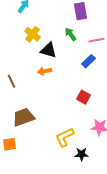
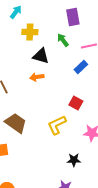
yellow cross: (33, 34) -> (30, 32), moved, turned -35
brown trapezoid: (24, 117) -> (16, 123), turned 55
yellow L-shape: (65, 137) -> (57, 125), moved

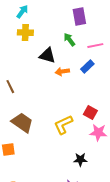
yellow cross: (30, 32) -> (25, 33), moved
orange arrow: (37, 77) -> (62, 72), moved
red square: (76, 103) -> (90, 113), moved

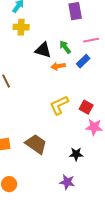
green arrow: (69, 40) -> (65, 47), moved
brown trapezoid: (22, 123) -> (36, 144), moved
yellow L-shape: (63, 125) -> (59, 105), moved

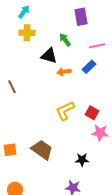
green arrow: (65, 47) -> (65, 40), moved

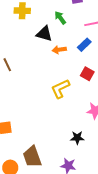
red square: (92, 113) -> (87, 74), moved
brown trapezoid: (42, 150) -> (32, 157), moved, turned -145

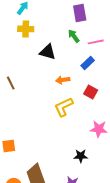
green arrow: (60, 18) -> (74, 36), moved
orange arrow: (59, 50) -> (63, 80), moved

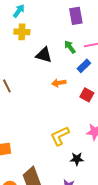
green arrow: (74, 36) -> (70, 47), moved
yellow L-shape: (64, 107) -> (60, 136), moved

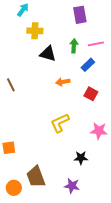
yellow cross: (22, 32) -> (35, 31), moved
green arrow: (70, 47) -> (74, 46), turned 40
yellow L-shape: (60, 136) -> (60, 123), moved

